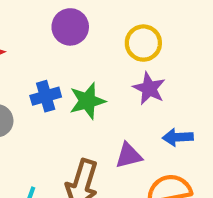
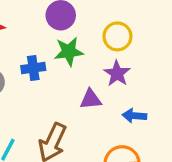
green star: (87, 101) -> (69, 52), moved
purple triangle: (129, 156) -> (91, 99), moved

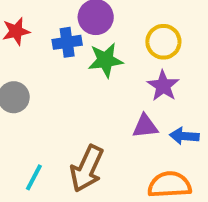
blue cross: (33, 68) -> (67, 42), moved
purple triangle: (91, 99) -> (145, 126), moved

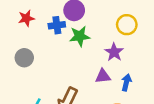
yellow circle: (163, 42) -> (127, 25), moved
blue arrow: (184, 136) -> (126, 82), turned 98

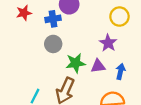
green star: (80, 36) -> (76, 63), moved
gray circle: (24, 58) -> (53, 44), moved

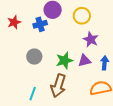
yellow circle: (119, 17) -> (82, 16), moved
gray circle: (53, 44) -> (34, 57), moved

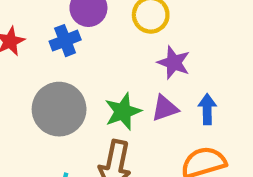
gray circle: (34, 57) -> (59, 109), size x1.6

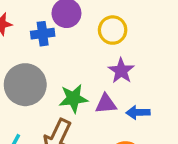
blue arrow: (207, 109) -> (138, 112), turned -105

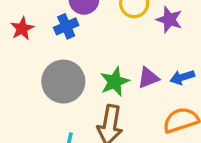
purple star: (121, 71) -> (169, 20), moved

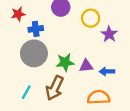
blue cross: (66, 26) -> (36, 29), moved

